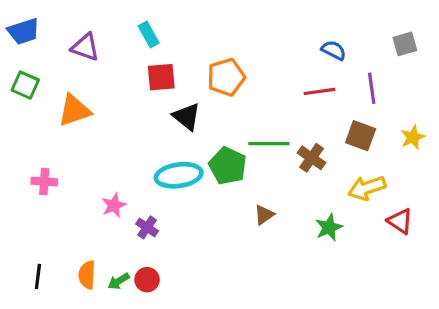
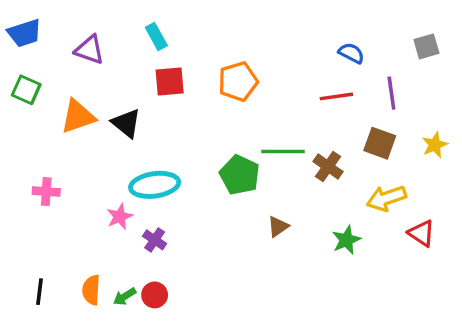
black triangle: (187, 117) -> (126, 123), moved
cyan ellipse: (179, 175) -> (155, 185), moved

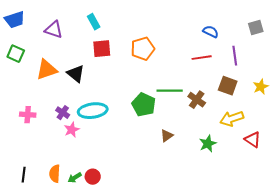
purple cross: (155, 240) -> (63, 113), moved

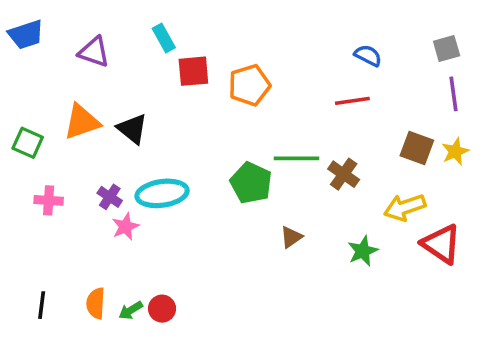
red square: (102, 49) -> (193, 71), moved
green square: (16, 54) -> (28, 143), moved
purple line: (235, 56) -> (454, 94), moved
brown square: (228, 86) -> (417, 148), moved
red triangle: (253, 140) -> (441, 244), size x1.4

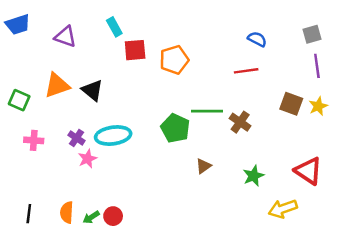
yellow arrow: (405, 207) -> (283, 209), moved

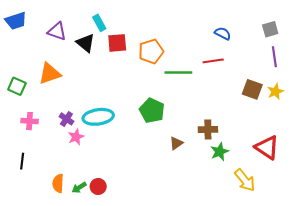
black triangle: (92, 90) -> (85, 43), moved
green line: (207, 111) -> (178, 73), moved
brown cross: (240, 122) -> (208, 130), moved, turned -36
yellow arrow: (283, 209) -> (245, 180), turned -110
black line: (29, 214) -> (22, 161), moved

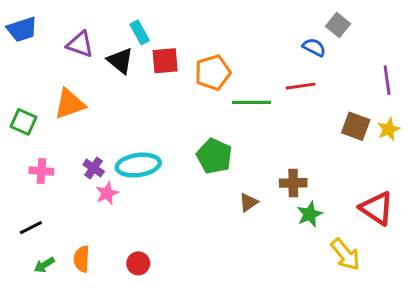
gray square: (270, 29) -> (338, 25), moved, turned -35
black line: (22, 161) -> (31, 228), turned 56
green arrow: (79, 188) -> (44, 265), moved

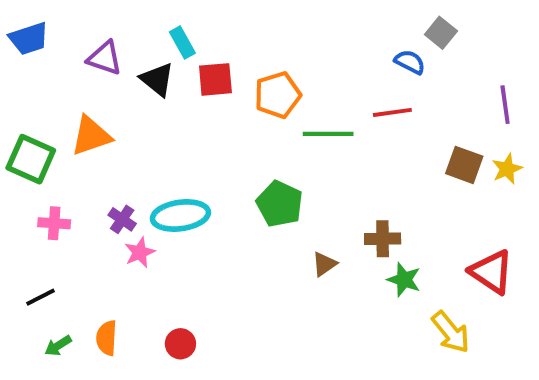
green square: (23, 122) -> (31, 159), size x1.4
green star: (310, 214) -> (404, 280), turned -30

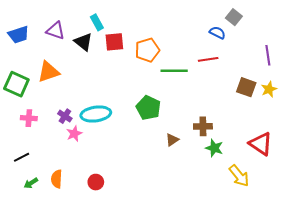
blue trapezoid: (29, 39) -> (19, 35), moved

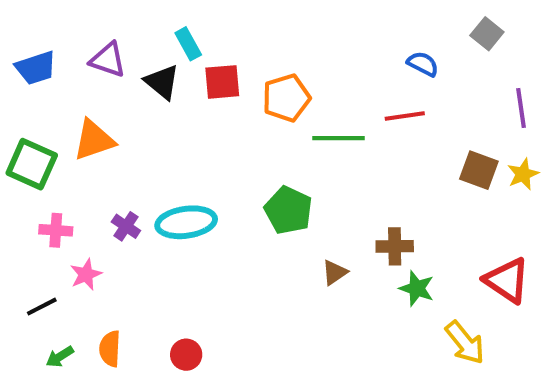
gray square: (234, 17) -> (487, 34), moved
pink star: (74, 134) -> (86, 274), moved

